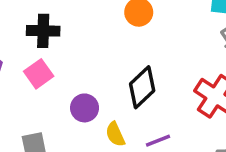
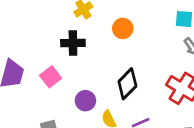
black cross: (43, 31) -> (73, 43), moved

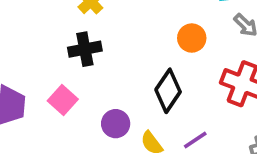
orange circle: (123, 28) -> (192, 38), moved

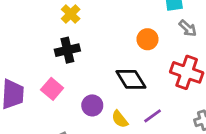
black diamond: (168, 91) -> (131, 79), turned -64

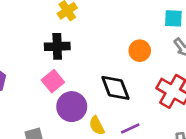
pink square: (52, 89) -> (53, 81), moved
purple circle: (92, 105) -> (72, 107), size x1.4

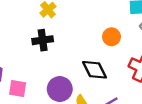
pink square: (53, 81) -> (18, 88), moved, turned -36

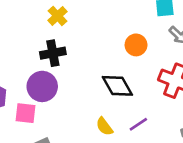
purple circle: (60, 89) -> (42, 86), moved

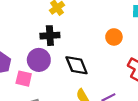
black diamond: (117, 86) -> (77, 65), moved

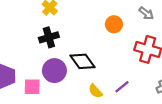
purple circle: (39, 60) -> (54, 71), moved

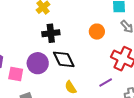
black cross: (49, 37) -> (51, 33), moved
purple line: (122, 87) -> (106, 83), moved

